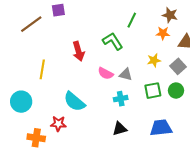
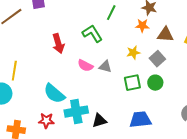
yellow line: (42, 69) -> (14, 71), moved
cyan cross: (121, 99) -> (76, 112), moved, size x1.6
red star: (58, 124) -> (46, 121), moved

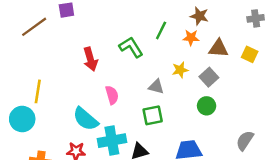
green line: (111, 13) -> (161, 30), moved
pink semicircle: (85, 66) -> (112, 95), moved, turned -133
gray triangle: (105, 67) -> (156, 87), moved
green square: (132, 83) -> (153, 115), moved

